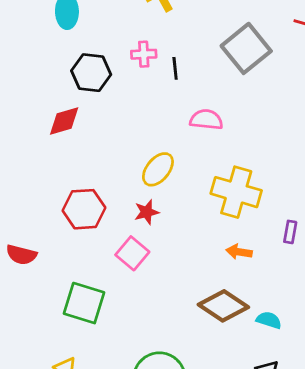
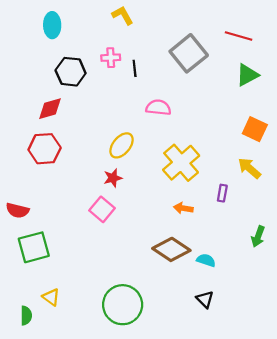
yellow cross: (236, 192) -> (181, 163), turned 33
red hexagon: (84, 209) -> (45, 149), moved
green square: (84, 303) -> (34, 247), moved, turned -32

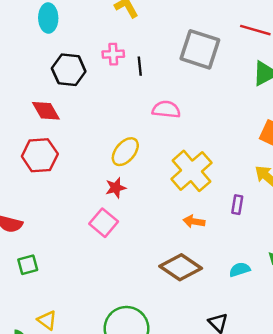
gray square: (189, 53) -> (200, 49), turned -33
red diamond: (50, 109) -> (46, 111), turned 76
green square: (34, 247) -> (28, 265), size x0.6
cyan semicircle: (206, 260) -> (240, 270), moved, turned -36

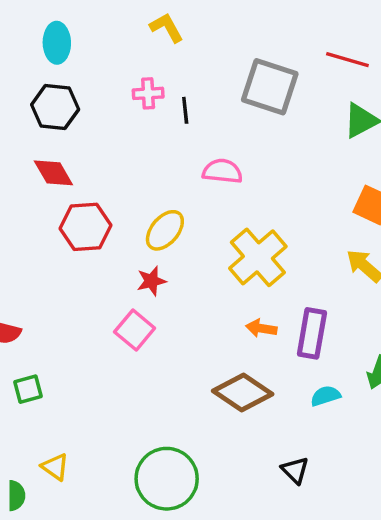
black hexagon: (69, 70) -> (55, 107), moved
red hexagon: (40, 155) -> (86, 227), moved
purple rectangle: (237, 205) -> (312, 333), moved, size x1.8

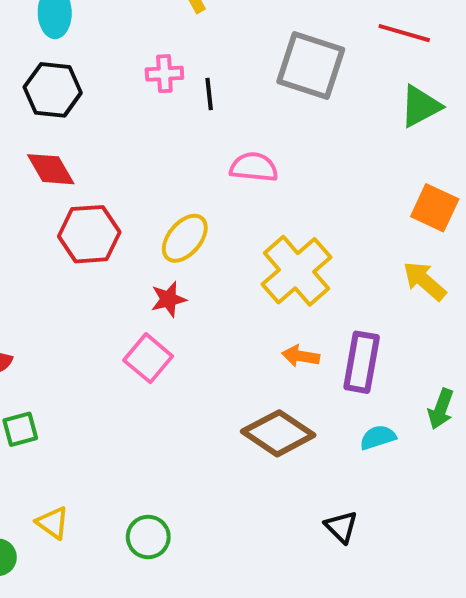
green circle: (167, 479) -> (148, 537), moved, size x0.6

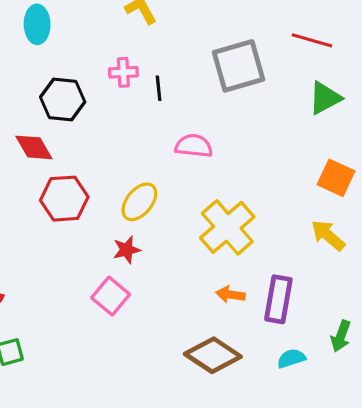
gray square: (311, 66) -> (238, 66), turned -34
black hexagon: (53, 90) -> (63, 99), moved

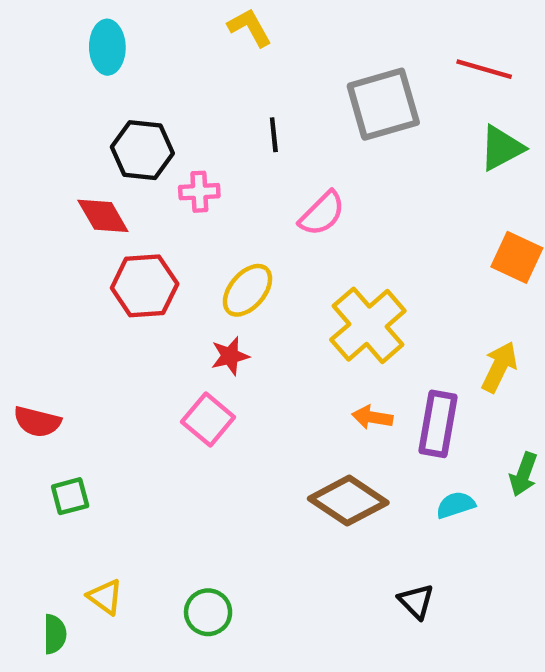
pink cross: (123, 72) -> (199, 192), moved
pink semicircle: (194, 146) -> (322, 214), turned 129
yellow arrow: (328, 235) -> (499, 367), moved, turned 75

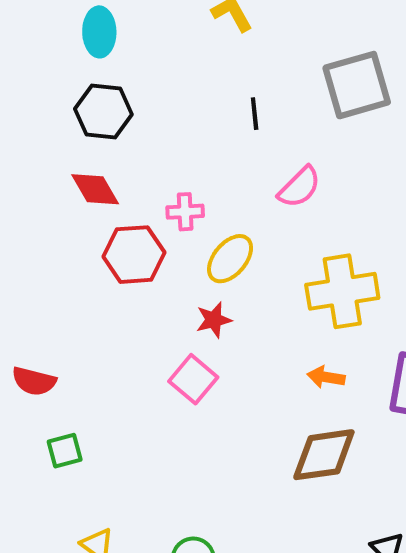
black hexagon: (142, 150) -> (103, 112), moved
pink cross: (199, 192) -> (185, 212), moved
yellow cross: (368, 325) -> (342, 291), turned 32
orange arrow: (372, 417) -> (326, 377), moved
brown diamond: (348, 501) -> (324, 455), turned -42

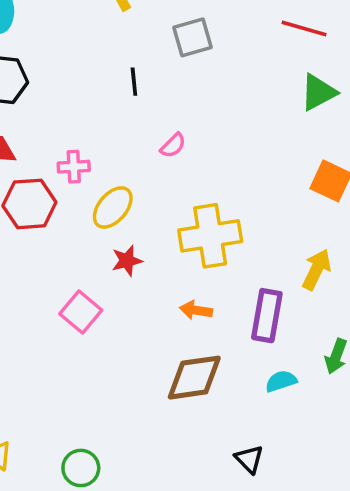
gray square: (357, 85) -> (192, 37), moved, size x0.7
pink semicircle: (299, 187) -> (173, 145), size x0.7
red star: (214, 320) -> (127, 261), moved

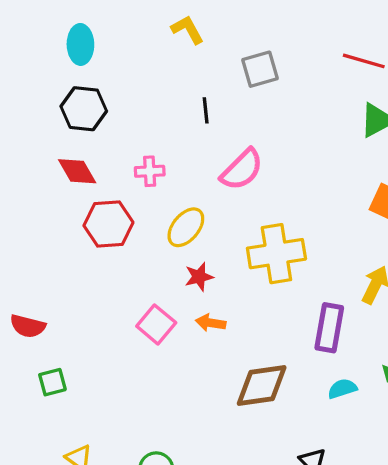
pink semicircle: (173, 145) -> (242, 170), size x1.8
pink cross: (74, 167) -> (150, 171), moved
orange arrow: (196, 310) -> (211, 323), moved

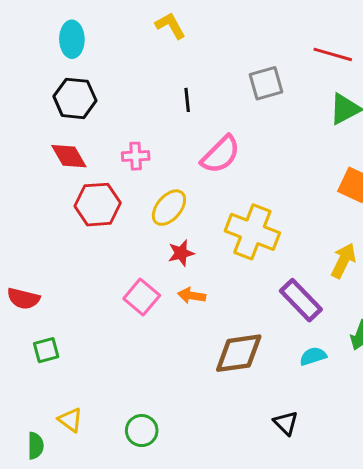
gray square: (260, 69) -> (266, 83), moved
yellow cross: (276, 254) -> (252, 232), turned 30
purple rectangle: (329, 328) -> (301, 300), turned -54

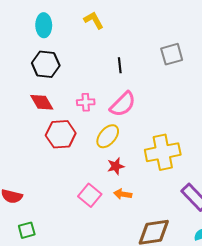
yellow L-shape: (170, 26) -> (94, 20), moved
pink semicircle: (221, 155) -> (123, 104), moved
yellow cross: (252, 232) -> (163, 152), turned -32

